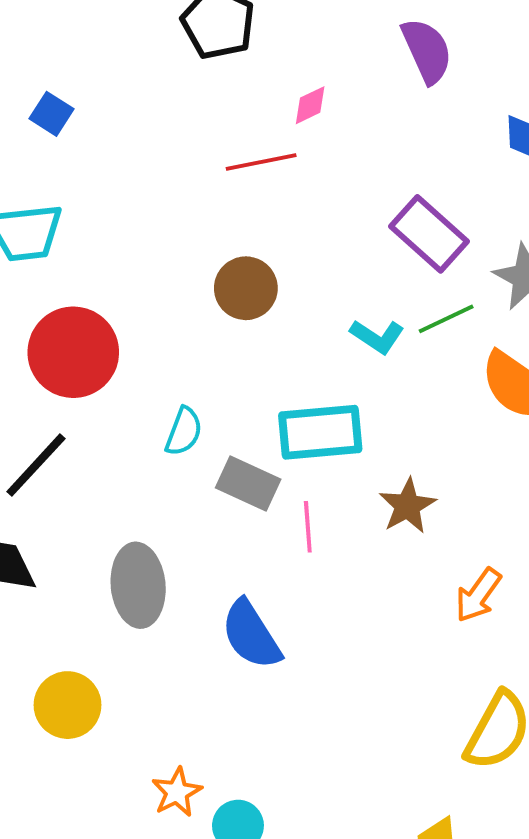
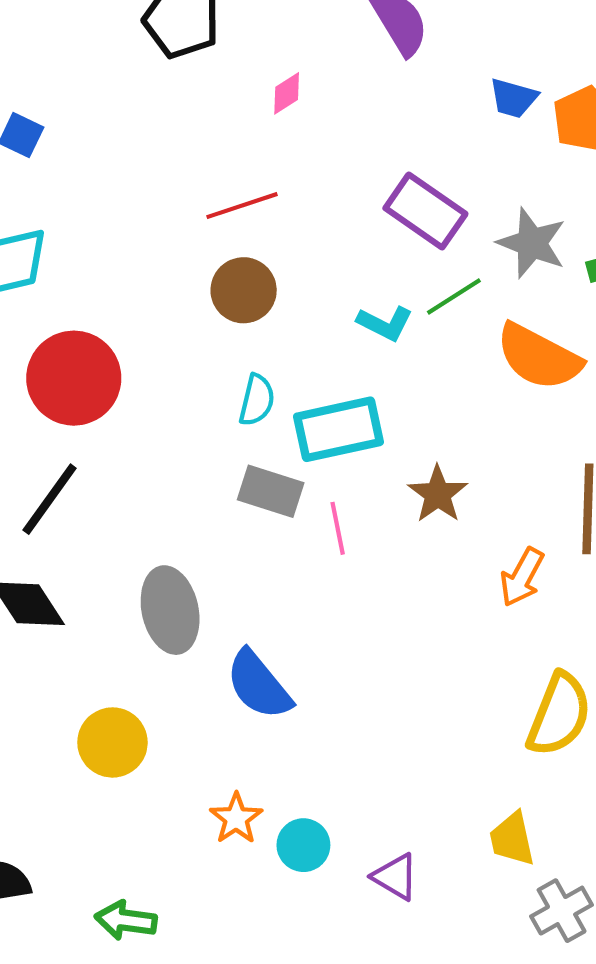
red line: (261, 162) -> (242, 206), moved
cyan semicircle: (184, 431) -> (257, 400), moved
blue semicircle: (251, 635) -> (259, 685), moved

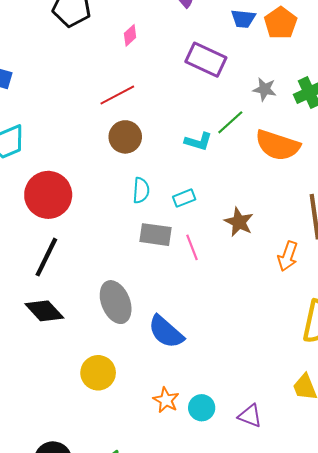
purple rectangle: (425, 211) -> (206, 60), moved
gray star: (532, 243) -> (265, 89), size x0.7
cyan rectangle: (338, 429) -> (184, 198), size x0.5

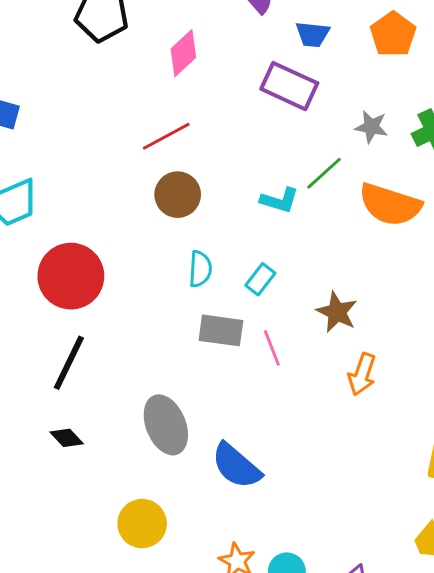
blue trapezoid: (243, 19) -> (312, 34), moved
pink diamond: (130, 35) -> (183, 53), size x1.5
cyan rectangle: (184, 198) -> (260, 279), turned -30
orange arrow: (288, 256) -> (362, 374), moved
black diamond: (44, 311) -> (67, 438), size x0.6

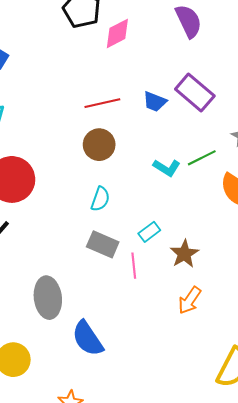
blue trapezoid: (312, 34) -> (155, 102), moved
pink diamond: (183, 53) -> (117, 33), moved
cyan rectangle: (260, 279) -> (149, 232), moved

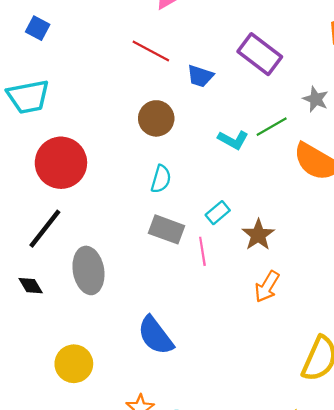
blue trapezoid: (155, 102) -> (200, 76), moved
red line: (102, 103) -> (151, 51), moved, turned 44
gray ellipse: (48, 298) -> (88, 270), moved

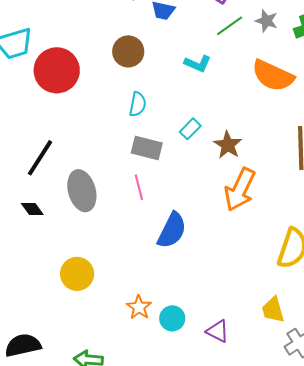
green line: (272, 127) -> (230, 26), moved
red circle: (61, 163) -> (57, 70), moved
pink line: (202, 251) -> (139, 187), moved
orange arrow: (267, 287) -> (240, 190), size x1.5
blue semicircle: (155, 335) -> (172, 230), moved, turned -111

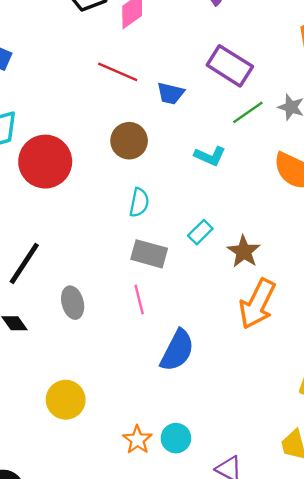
gray ellipse: (82, 191) -> (73, 303), size x0.7
cyan circle: (172, 318) -> (176, 438), moved

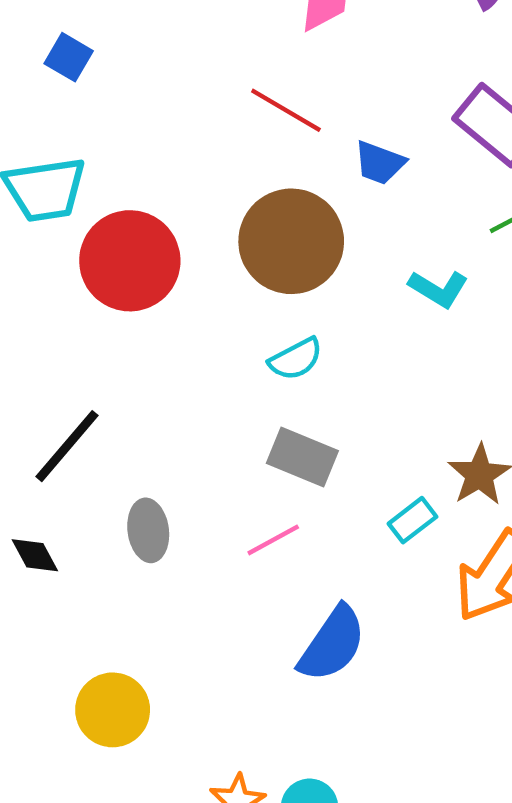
brown circle: (129, 141) -> (291, 241), size x1.5
cyan semicircle: (139, 202) -> (296, 359), turned 44
cyan rectangle: (200, 232) -> (412, 520), moved
pink line: (139, 299) -> (273, 540), turned 68

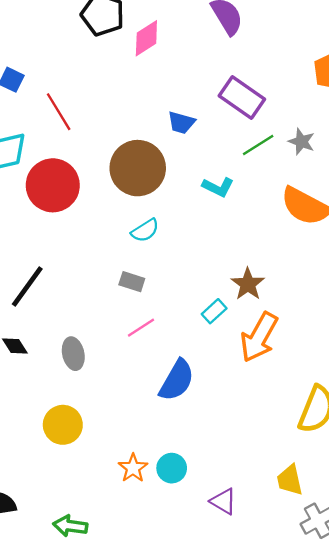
red line: (286, 110) -> (59, 112), moved, turned 33
gray rectangle: (302, 457) -> (132, 282), moved, size x0.7
gray ellipse: (148, 530) -> (73, 354), moved

